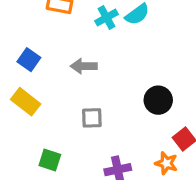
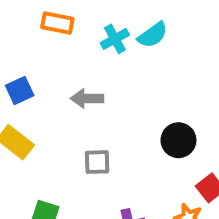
blue square: (29, 60) -> (20, 91), turned 30

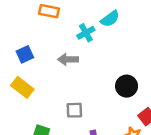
cyan cross: (115, 39) -> (86, 33), moved
gray square: (97, 162) -> (74, 110), moved

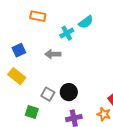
black circle: (127, 86) -> (69, 92), moved
gray square: (74, 110) -> (48, 94), moved, turned 32

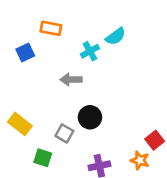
blue square: (19, 50) -> (25, 53), moved
yellow rectangle: (17, 76) -> (20, 124), moved
black circle: (69, 92) -> (90, 117), moved

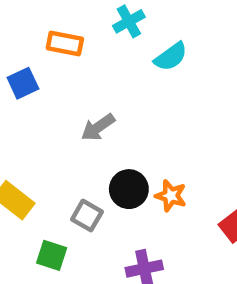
cyan cross: (90, 51) -> (129, 21), moved
gray arrow: (71, 80) -> (98, 127), turned -35
orange star: (140, 160) -> (171, 196), moved

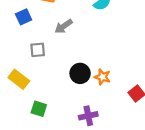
gray arrow: (98, 127) -> (64, 26), moved
gray square: (87, 216) -> (38, 50), moved, turned -35

